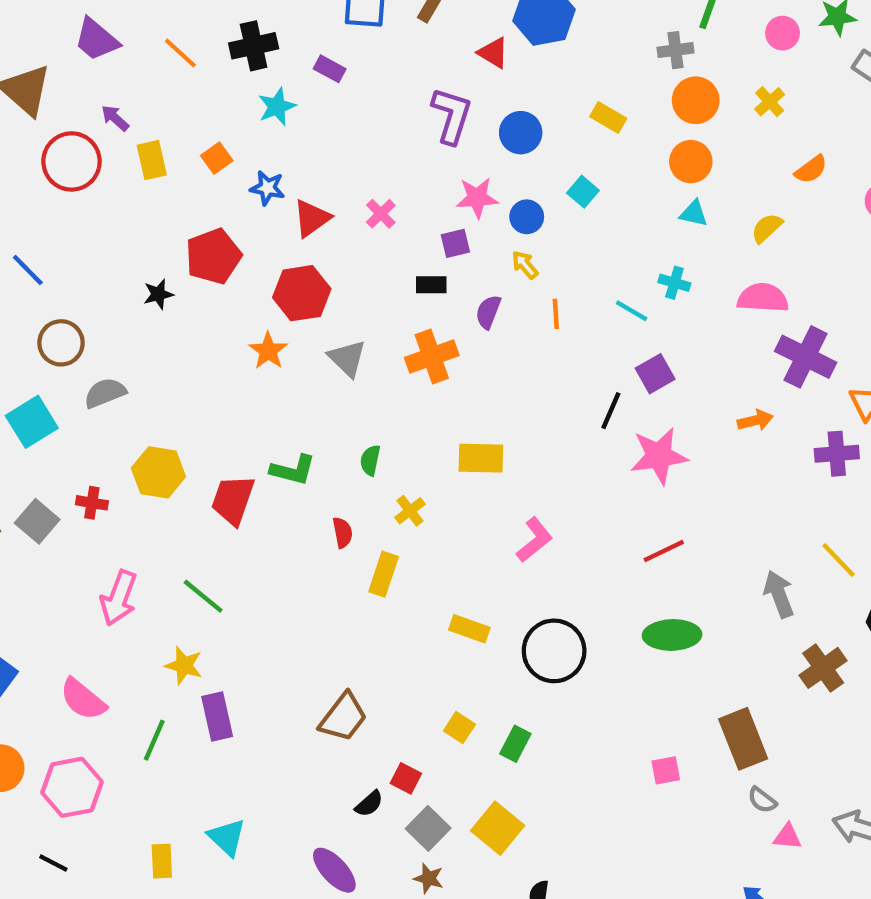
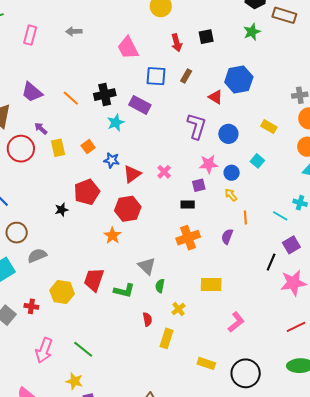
purple rectangle: (330, 69) -> (140, 105), size x1.5
purple semicircle: (488, 312) -> (227, 237), moved
gray triangle: (347, 358) -> (147, 266), moved
red trapezoid: (233, 500) -> (94, 280), moved

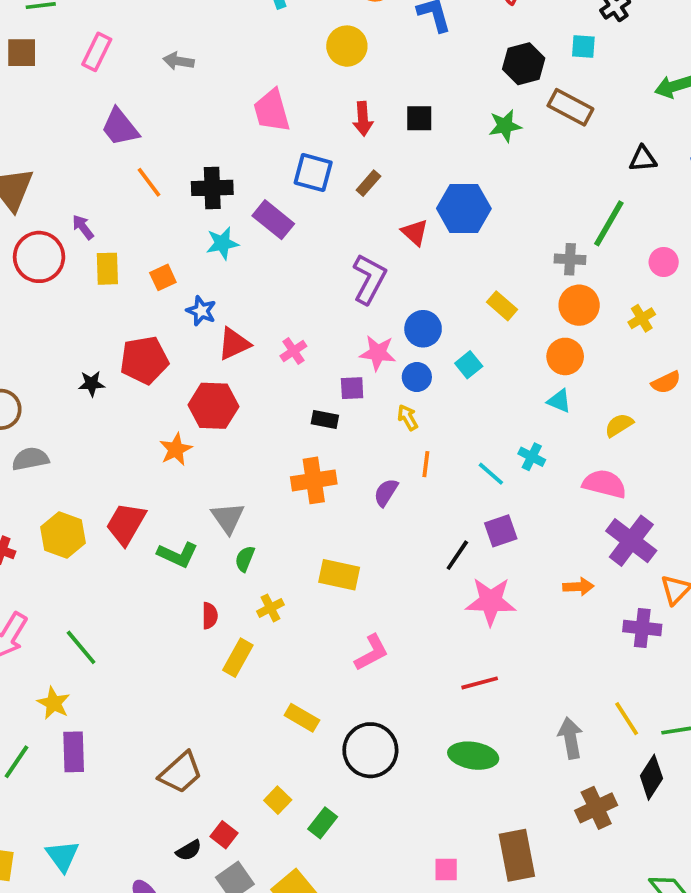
purple trapezoid: (32, 92) -> (120, 127), moved
blue circle: (228, 134) -> (423, 329), moved

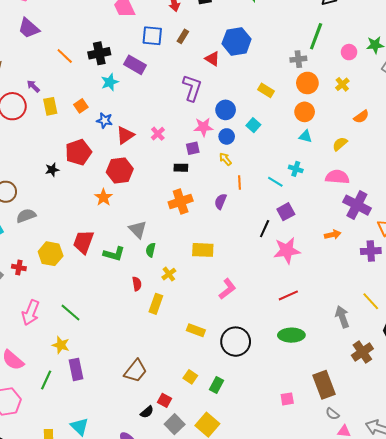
purple trapezoid: (120, 127) -> (29, 28), moved

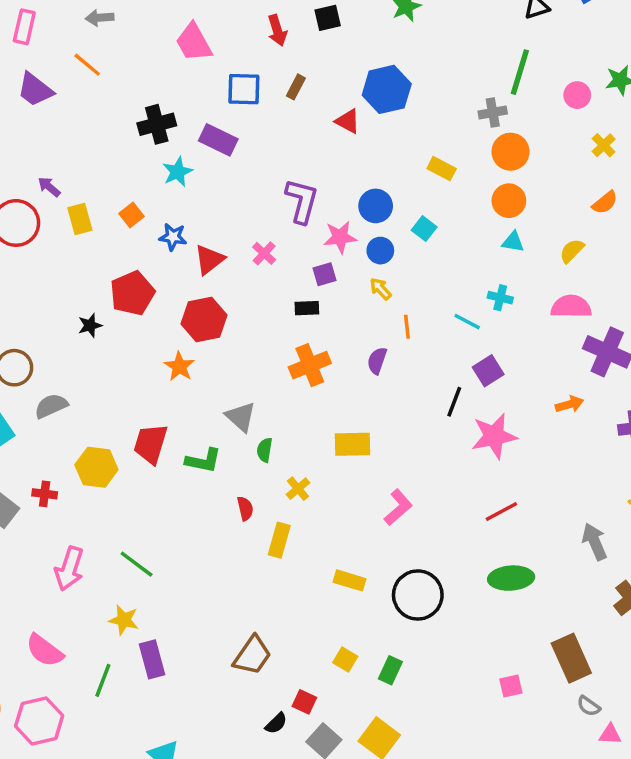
orange line: (65, 56) -> (87, 65), moved
yellow cross: (342, 84) -> (604, 145), moved
purple L-shape: (192, 88) -> (302, 201), moved

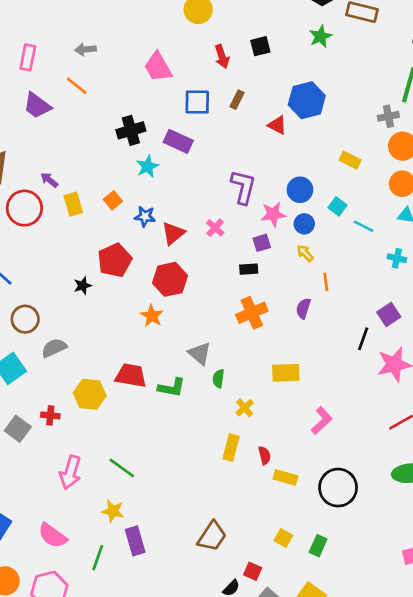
cyan line: (467, 322) -> (364, 226), moved
red trapezoid: (151, 444) -> (131, 375), turned 84
red semicircle: (245, 508) -> (264, 455), moved

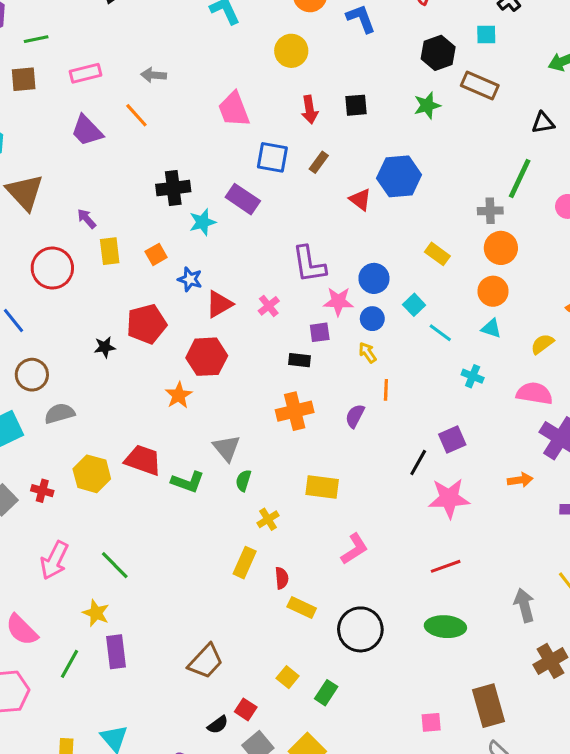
pink rectangle: (28, 57) -> (86, 73), turned 55
black cross: (131, 130) -> (173, 188), moved
purple L-shape: (243, 187) -> (309, 264), turned 148
red circle: (24, 208) -> (52, 268), moved

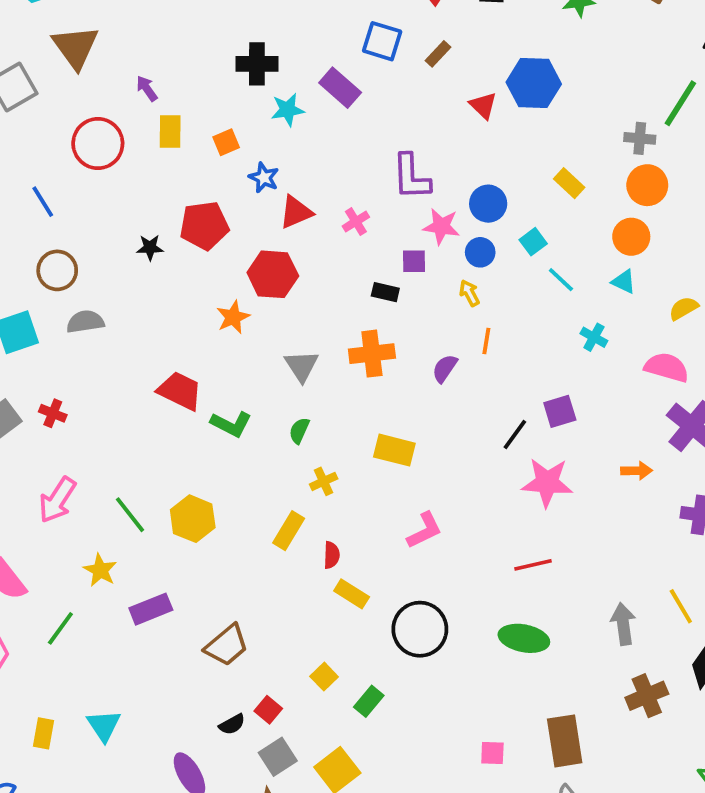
gray triangle: (226, 448) -> (302, 366), moved
yellow hexagon: (92, 474) -> (193, 519), moved
purple rectangle: (116, 652) -> (151, 609), moved, turned 68

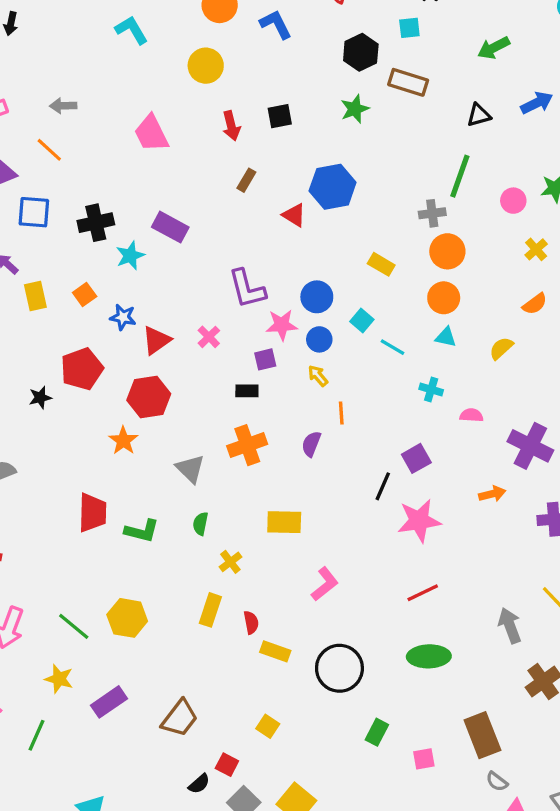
blue square: (382, 41) -> (34, 212), moved
pink semicircle: (667, 367) -> (471, 415), moved, size x0.6
red trapezoid: (180, 391) -> (92, 513), turned 78
green rectangle: (369, 701) -> (377, 732), moved

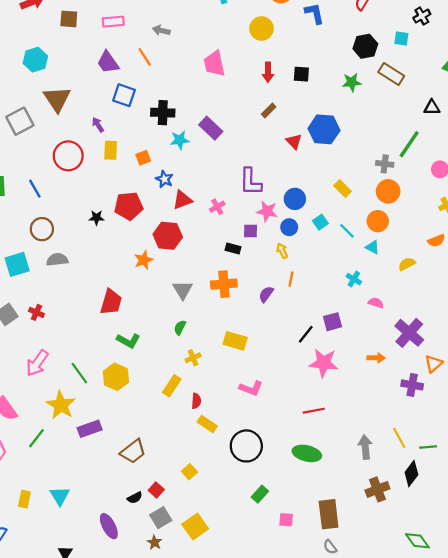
cyan line: (392, 347) -> (347, 231), moved
green L-shape: (142, 531) -> (128, 341), moved
pink L-shape: (325, 584) -> (251, 388), turned 45
yellow star: (59, 679) -> (61, 405), size x1.5

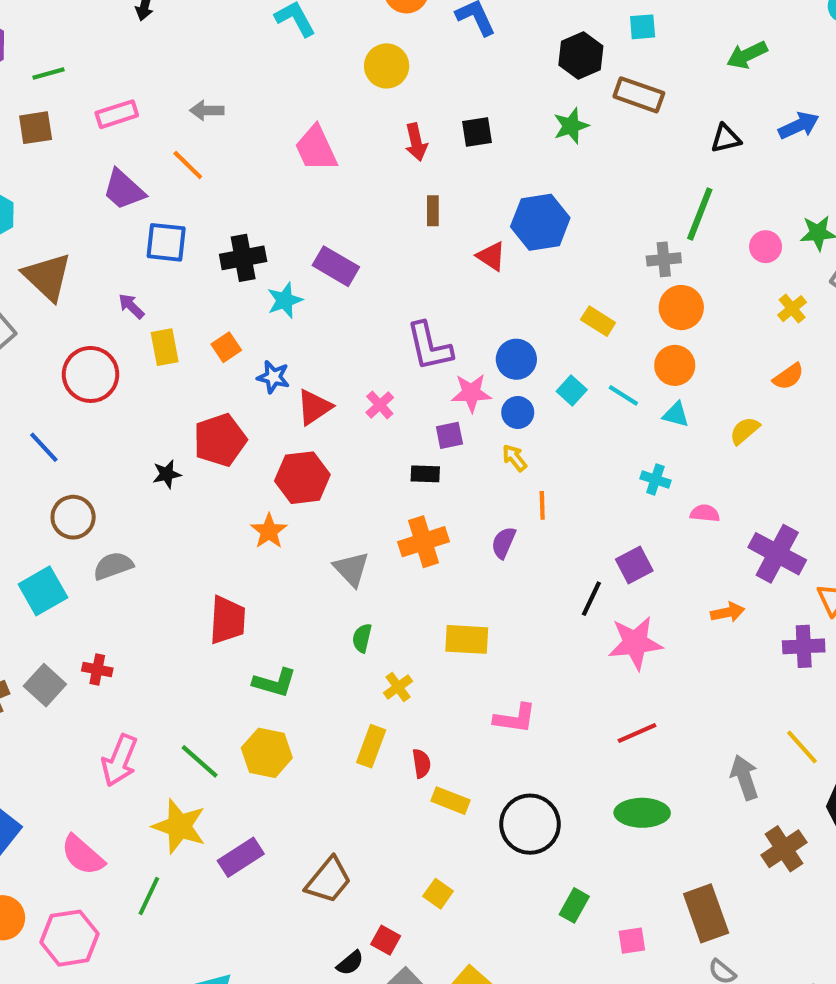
brown rectangle: (269, 110) -> (433, 211), turned -32

